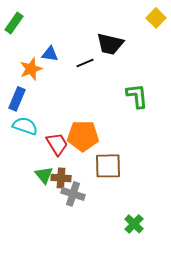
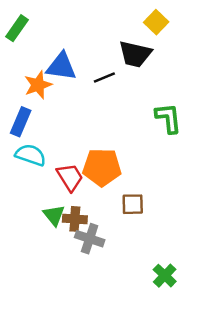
yellow square: (156, 18) -> (156, 22), moved
blue triangle: (50, 54) -> (61, 66), size x1.5
brown square: (108, 166) -> (133, 204), size x0.7

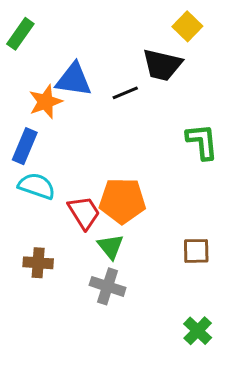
brown square: (133, 204) -> (196, 251), moved
green triangle: (54, 215) -> (110, 247), moved
brown cross: (75, 219) -> (38, 263), moved

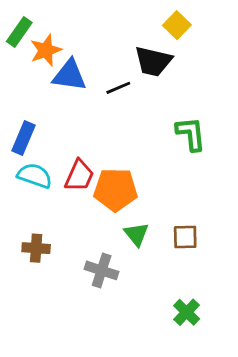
orange star: (45, 102) -> (46, 50), moved
red trapezoid: (84, 213) -> (79, 176), moved, turned 56
green triangle: (110, 247) -> (136, 234), moved

